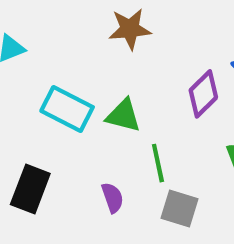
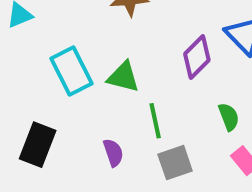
cyan rectangle: (67, 109) -> (71, 71), turned 36
gray square: (180, 208) -> (175, 163), turned -36

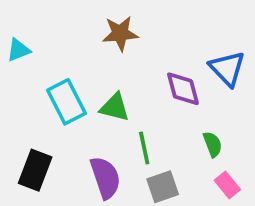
purple diamond: (197, 57) -> (183, 89), turned -60
purple semicircle: (113, 153) -> (105, 178), size x1.6

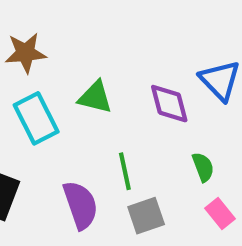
brown star: (120, 33) -> (26, 53), moved
green triangle: (115, 107) -> (95, 97), moved

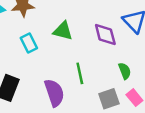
cyan rectangle: (36, 118) -> (29, 43), size x0.7
gray square: (146, 216) -> (109, 99), moved

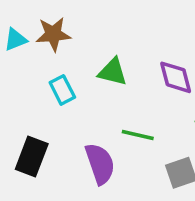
green line: (80, 73) -> (138, 135), turned -65

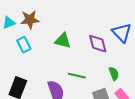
cyan rectangle: (62, 90) -> (24, 45), moved

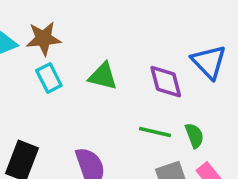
cyan rectangle: (24, 45) -> (49, 78), moved
green line: (77, 76) -> (155, 132), moved

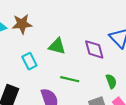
cyan rectangle: (49, 78) -> (29, 61), moved
green line: (155, 132) -> (70, 79), moved

